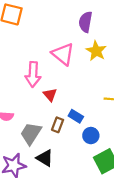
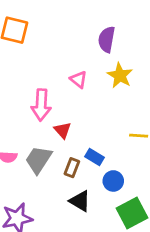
pink triangle: (63, 54) -> (79, 80), size x0.6
gray trapezoid: (31, 133) -> (38, 160), moved
black triangle: (45, 158) -> (80, 201), moved

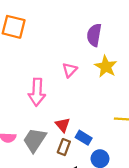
pink triangle: (79, 80) -> (70, 70), turned 35
red triangle: (63, 130) -> (63, 125), moved

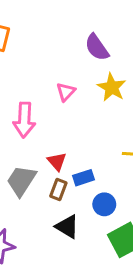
purple semicircle: (94, 35) -> (97, 47), turned -45
blue rectangle: (84, 138) -> (84, 178), turned -49

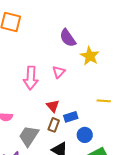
purple semicircle: (97, 47) -> (68, 38), moved
pink triangle: (66, 92) -> (59, 72), moved
gray trapezoid: (21, 181) -> (29, 136), moved

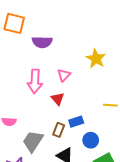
purple semicircle: (68, 38) -> (42, 42), moved, turned -54
red triangle: (53, 106) -> (58, 99), moved

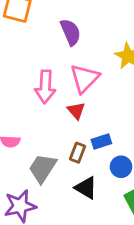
purple semicircle: (42, 42) -> (71, 32), moved, turned -114
pink triangle: (64, 75) -> (85, 78), size x1.6

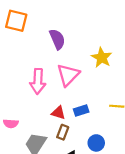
red triangle: (76, 111) -> (58, 113), moved, turned -32
blue rectangle: (101, 141) -> (81, 111), moved

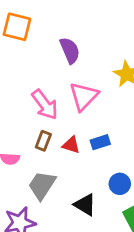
pink arrow: (38, 81) -> (45, 105), turned -40
brown rectangle: (63, 132) -> (43, 141), moved

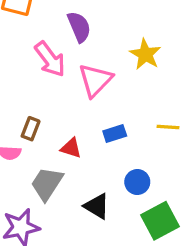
pink arrow: (45, 105) -> (50, 59), moved
brown rectangle: (43, 141) -> (31, 129), moved
red triangle: (71, 145) -> (71, 148), moved

